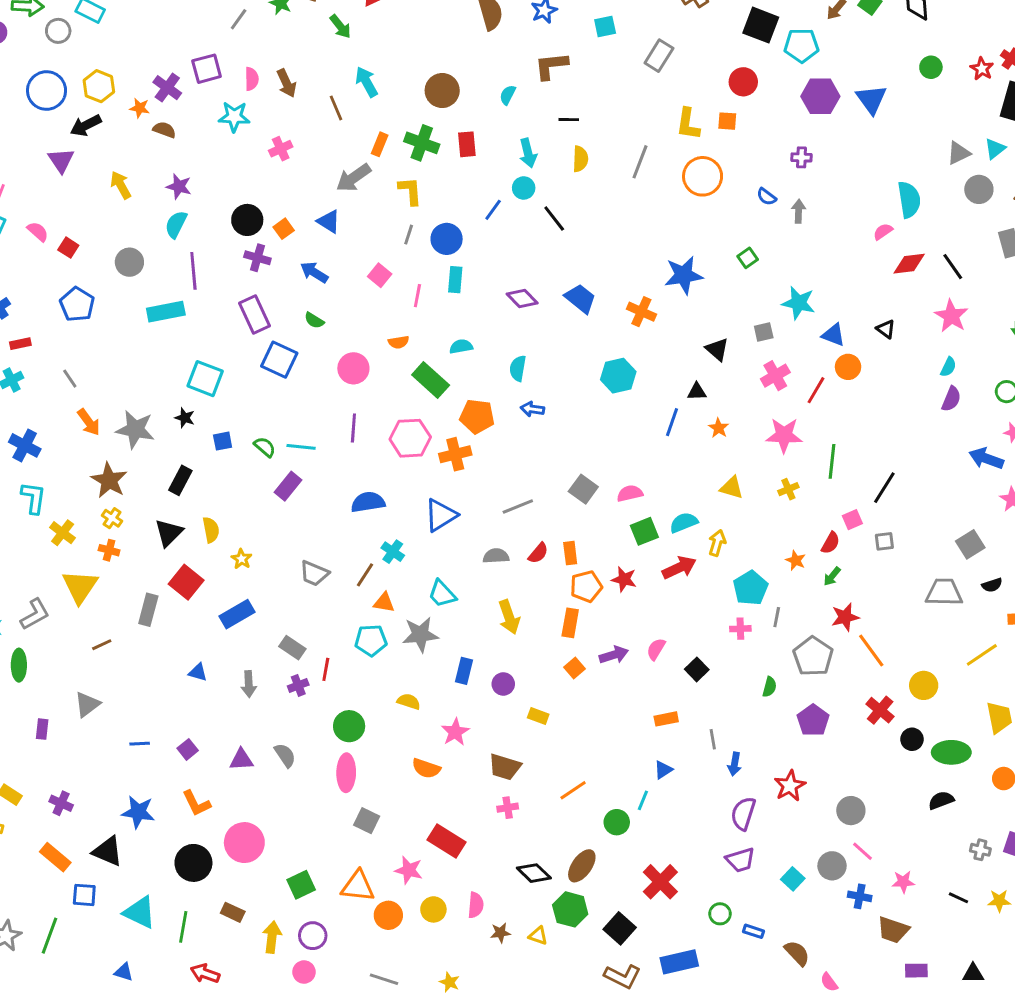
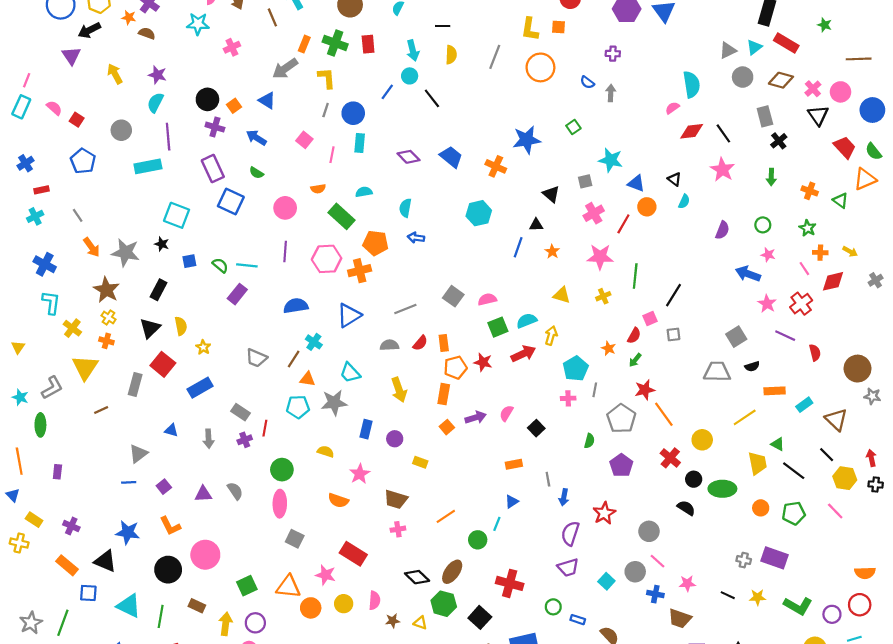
cyan semicircle: (948, 367) -> (684, 202), moved
gray triangle: (87, 704) -> (138, 454), moved
black semicircle: (941, 800) -> (686, 508), moved, turned 54
red cross: (660, 882) -> (510, 583), turned -30

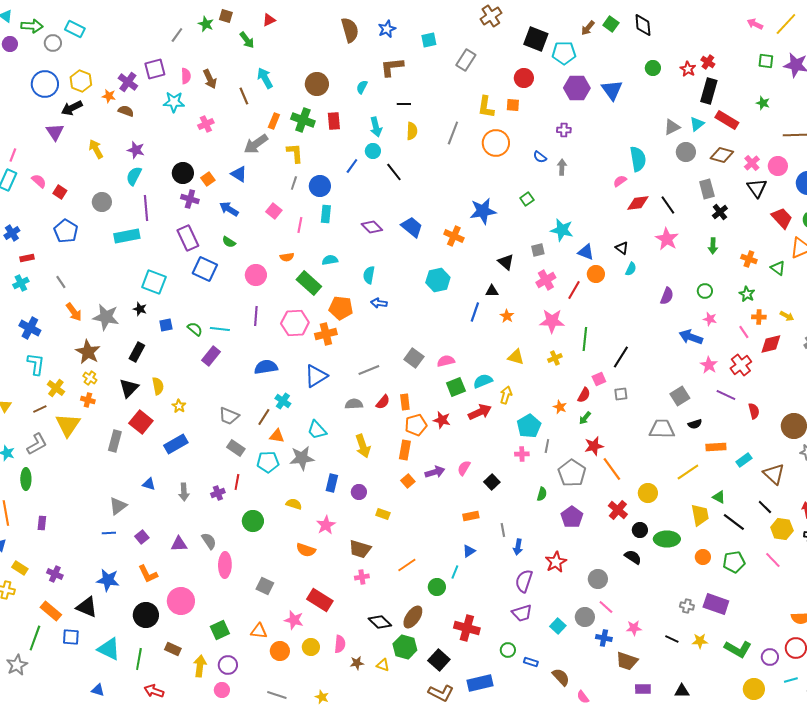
brown line: (101, 410) -> (40, 409), moved
gray rectangle: (240, 412) -> (236, 448), moved
pink ellipse: (280, 504) -> (225, 565), moved
orange triangle: (288, 587) -> (259, 631), size x0.7
green line: (63, 623) -> (35, 638), moved

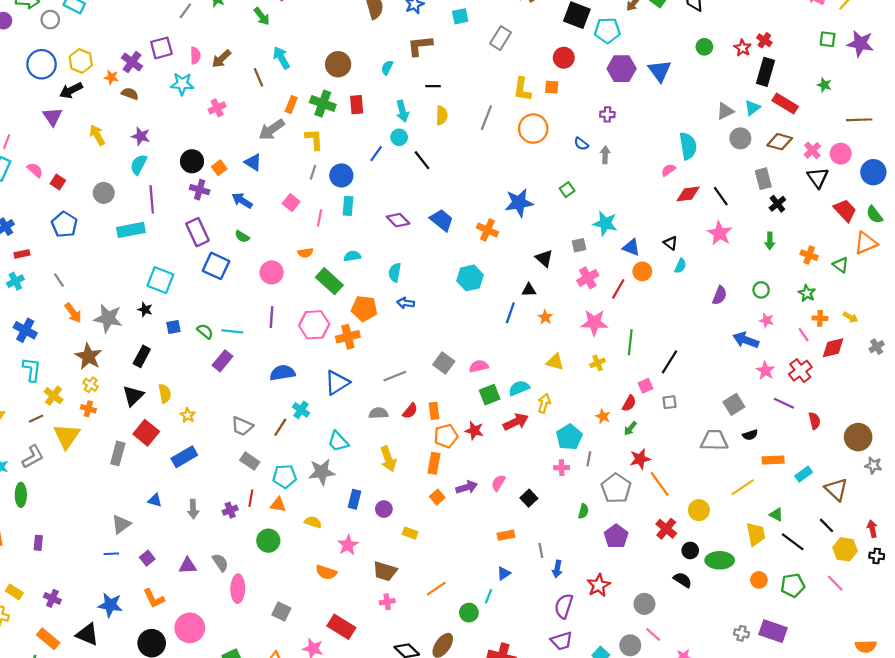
brown arrow: (210, 79) -> (221, 59), turned 72
orange triangle: (277, 436) -> (278, 505), moved

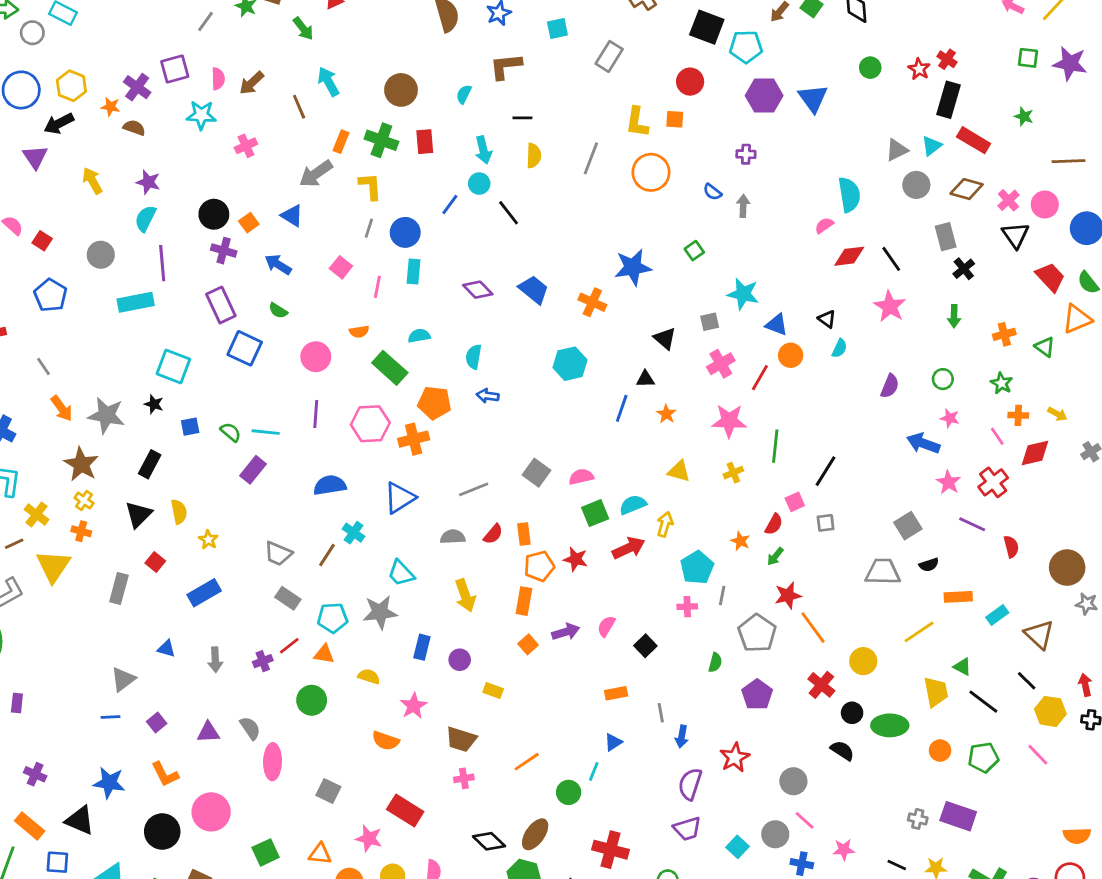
orange cross: (809, 255) -> (1004, 334), turned -35
red square: (146, 433) -> (155, 562), size x0.6
red line: (251, 498) -> (289, 646), turned 42

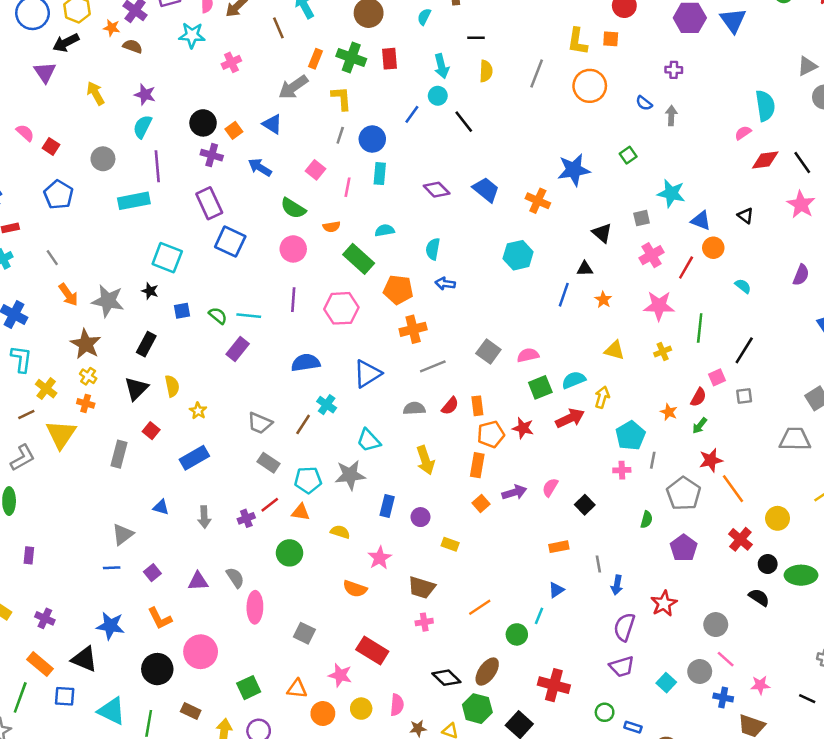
green semicircle: (278, 311) -> (293, 208), moved, size x1.5
cyan semicircle: (840, 348) -> (743, 286), moved, turned -77
orange cross: (414, 439) -> (413, 329), moved

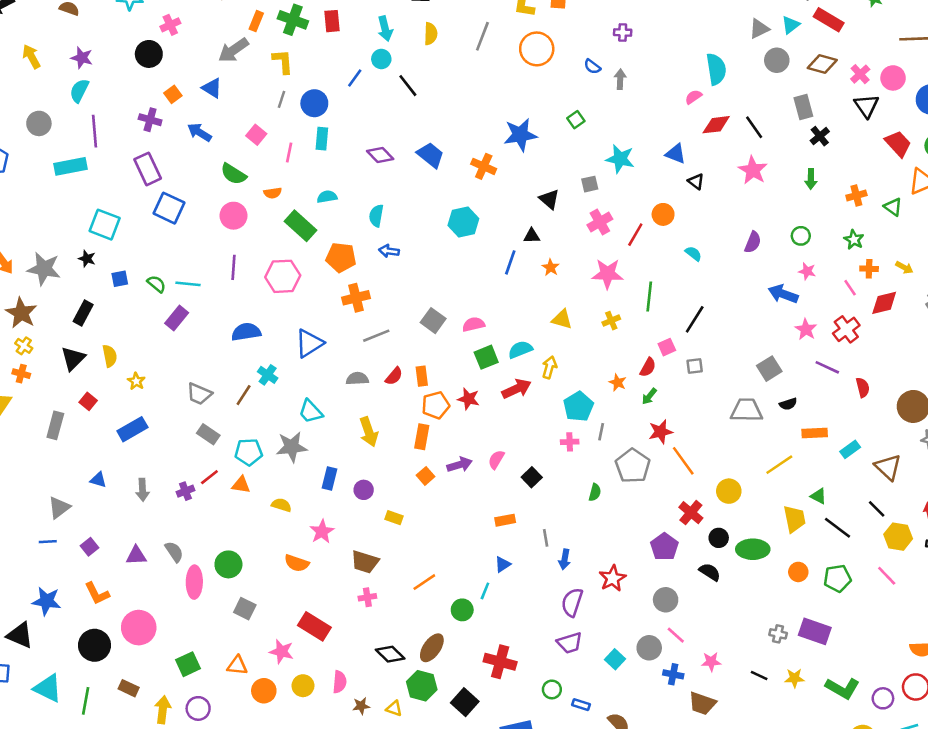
black circle: (203, 123) -> (149, 54), moved
blue triangle: (701, 221) -> (676, 154), moved
purple pentagon: (684, 548) -> (664, 547), moved
green circle: (290, 553) -> (228, 564), moved

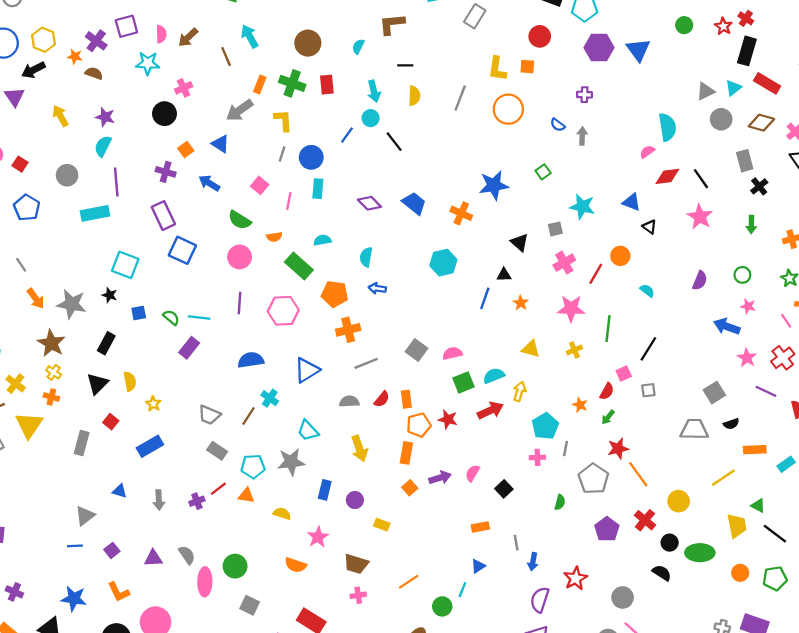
purple pentagon: (664, 547) -> (607, 529), moved

